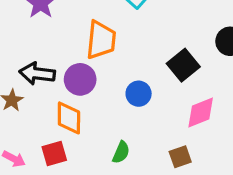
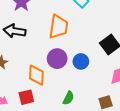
black arrow: (37, 74) -> (15, 31), moved
purple circle: (80, 79) -> (57, 59), moved

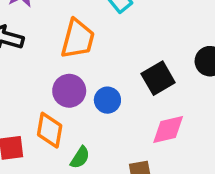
orange diamond: (36, 75) -> (50, 130), moved

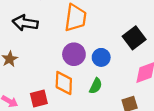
green semicircle: (80, 157) -> (96, 86), moved

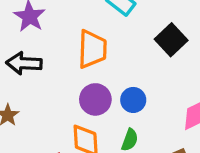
black square: (134, 38) -> (171, 40), moved

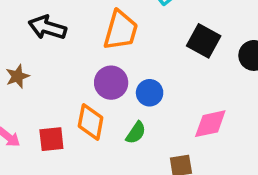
black square: (171, 40) -> (204, 41), turned -32

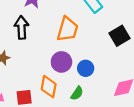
black arrow: (47, 27) -> (21, 27), turned 70
black square: (204, 41) -> (120, 36), turned 30

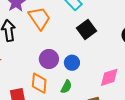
orange trapezoid: (67, 29) -> (39, 18), moved, turned -45
black square: (120, 36) -> (87, 30), moved

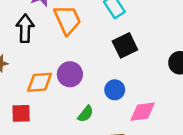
blue circle: (72, 63) -> (115, 90), moved
orange diamond: (39, 83) -> (40, 82), moved, turned 70

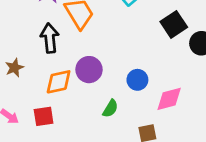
black arrow: (25, 28) -> (50, 38), moved
black square: (125, 45) -> (174, 24), moved

